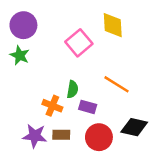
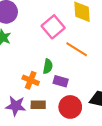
orange line: (117, 84) -> (77, 49), moved

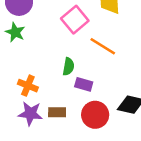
orange cross: (31, 80) -> (28, 86), moved

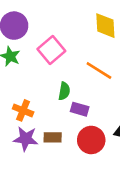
pink square: (75, 20) -> (51, 50), moved

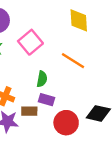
purple rectangle: (80, 109) -> (47, 100), moved
brown rectangle: (53, 137) -> (29, 111), moved

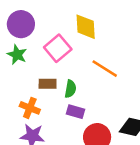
yellow diamond: (79, 20) -> (86, 27), moved
brown rectangle: (29, 111) -> (48, 84), moved

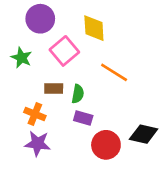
purple circle: (21, 24) -> (40, 19), moved

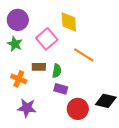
purple circle: (40, 19) -> (18, 20), moved
orange cross: (35, 114) -> (19, 79), moved

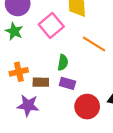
brown rectangle: (39, 67) -> (41, 82), moved
orange cross: (19, 79) -> (19, 72), turned -35

